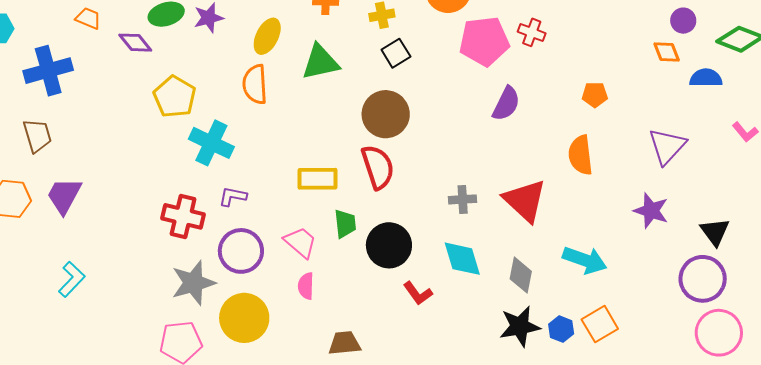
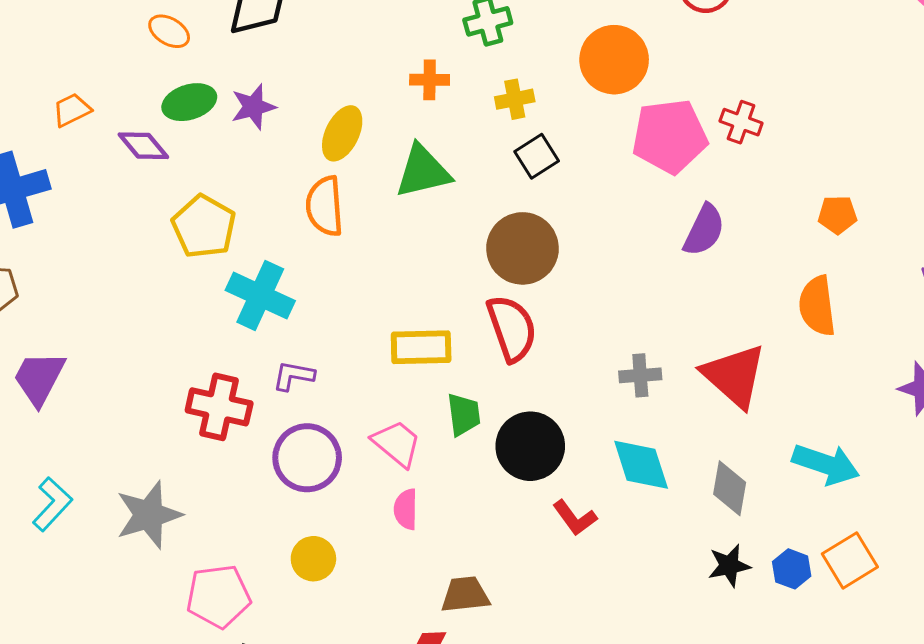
orange trapezoid: (88, 18) -> (72, 110), turned -48
gray star: (193, 283) -> (149, 515), moved
yellow circle: (244, 318) -> (313, 559), size x0.6
black star: (520, 326) -> (729, 566), size x0.7

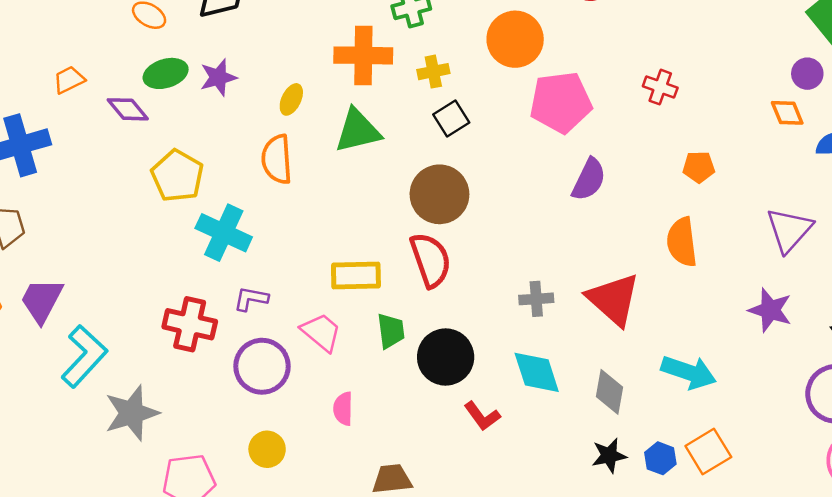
orange cross: (430, 80) -> (363, 55), size x1.8
red cross: (741, 122) -> (660, 87), moved
yellow ellipse: (342, 133) -> (291, 99), size x0.7
pink trapezoid: (397, 443) -> (321, 332), moved
cyan L-shape: (52, 504) -> (84, 356), moved, size x1.4

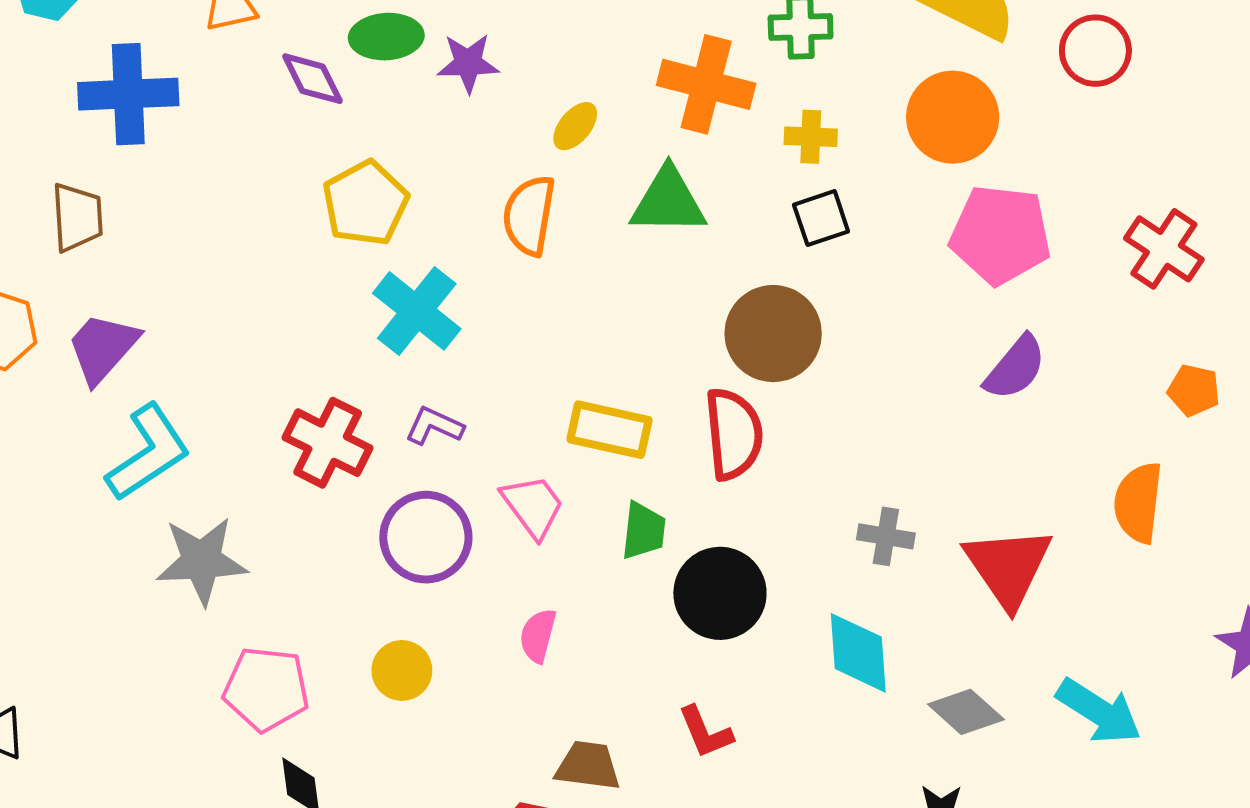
red cross: (660, 87) -> (1164, 249), size x1.4
gray diamond: (609, 392) -> (966, 712), turned -72
red L-shape: (482, 416) -> (705, 732), moved

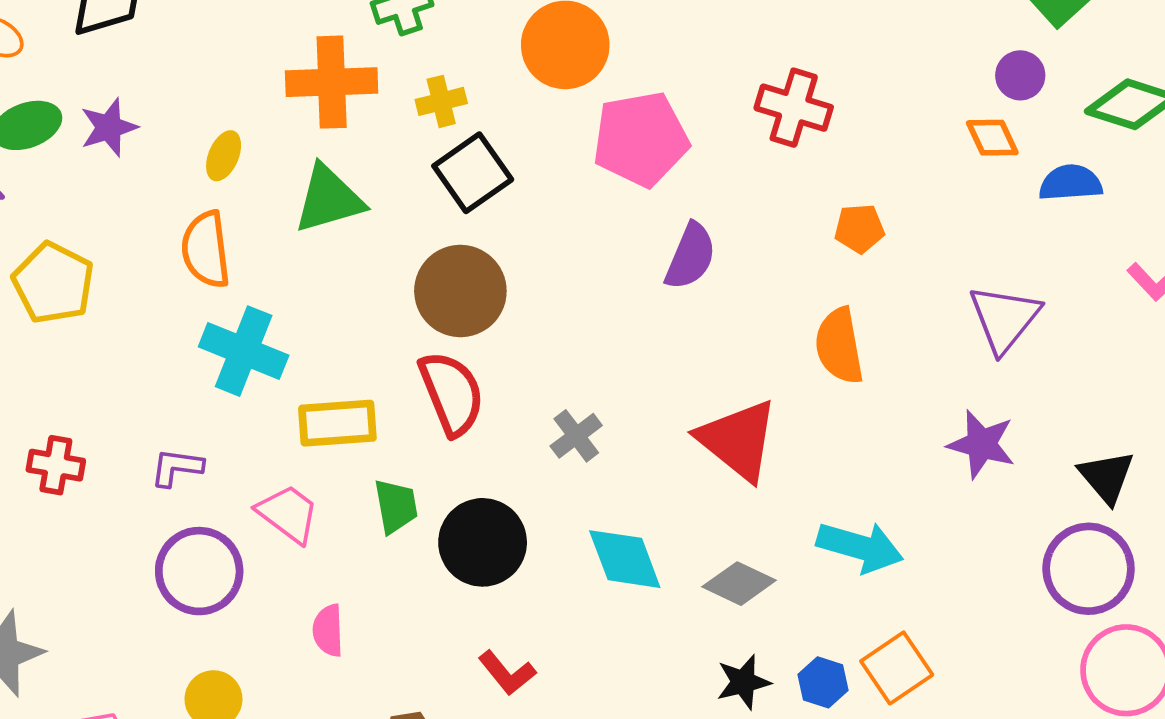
black square: (821, 218) -> (473, 173), size x1.4
cyan cross: (417, 311) -> (244, 351), moved
red cross: (328, 443) -> (56, 465), moved, size x0.7
gray cross: (886, 536) -> (576, 436), moved, turned -30

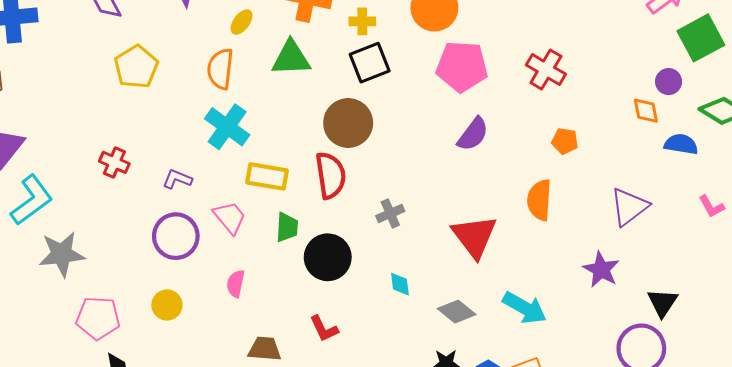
cyan diamond: (625, 559) -> (400, 284), size x0.6

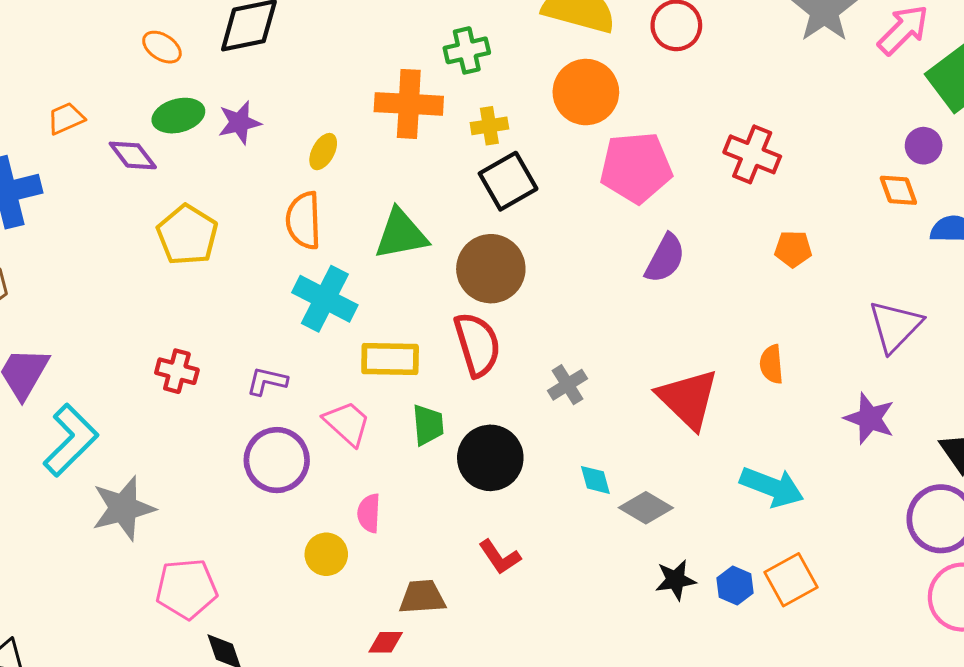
green triangle: (291, 58) -> (401, 234), moved
orange semicircle: (539, 200) -> (771, 364), moved, size x0.7
yellow circle: (167, 305) -> (326, 554), moved
gray diamond: (457, 312) -> (646, 508), moved

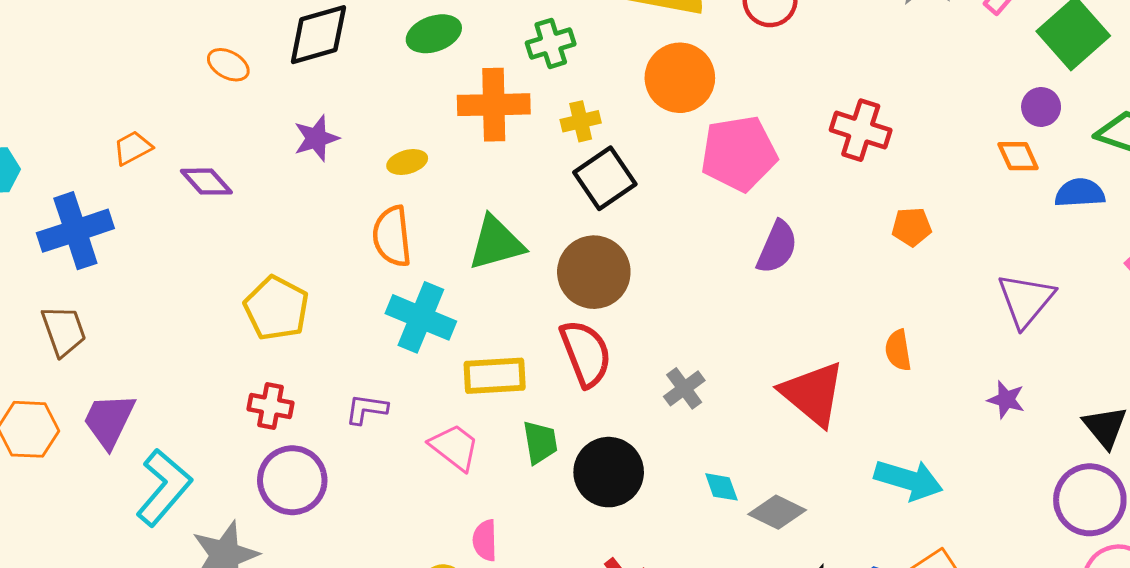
green ellipse: (178, 116) -> (434, 34), moved
yellow ellipse: (323, 152) -> (407, 162), turned 51
yellow pentagon: (187, 235) -> (276, 308), moved
purple star: (870, 418) -> (1006, 400), size x0.7
purple circle: (277, 460) -> (292, 480), moved

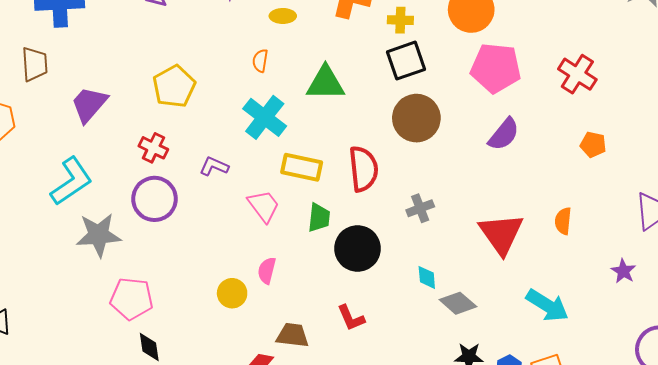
orange semicircle: (392, 236) -> (260, 61), size x0.6
brown circle: (594, 272) -> (416, 118), moved
purple trapezoid: (109, 421) -> (89, 104), moved

